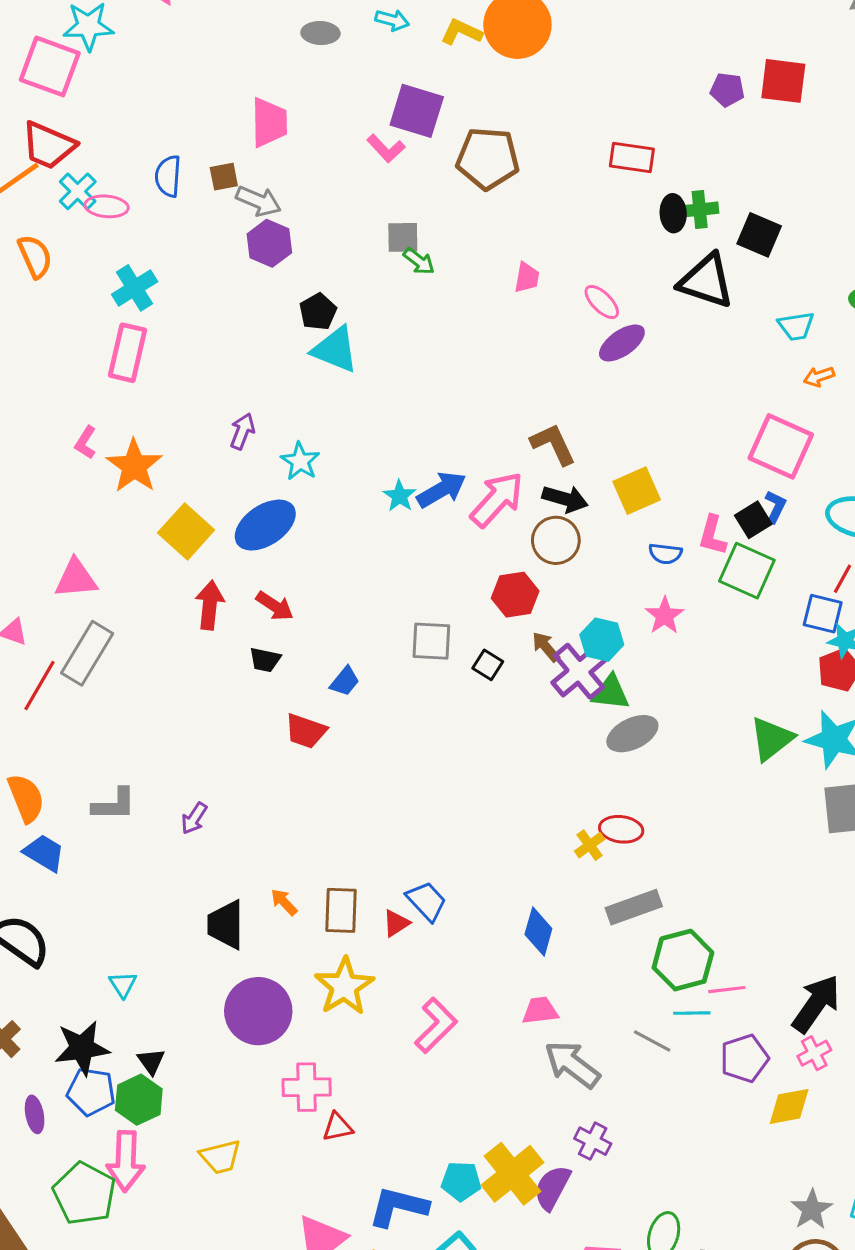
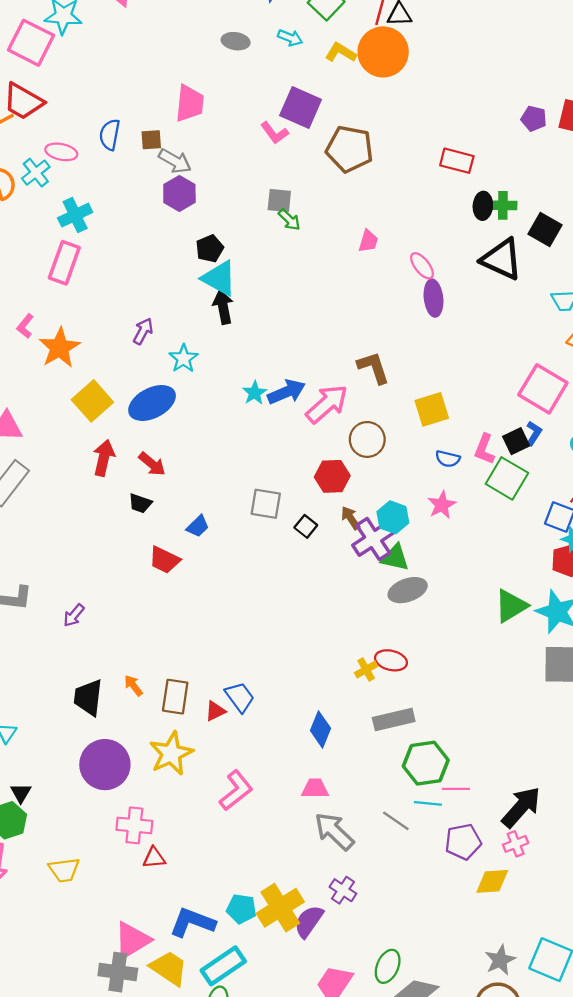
cyan cross: (78, 191) -> (36, 173), moved
purple ellipse: (622, 343) -> (433, 298), turned -68
black arrow: (565, 499) -> (223, 307), moved, turned -124

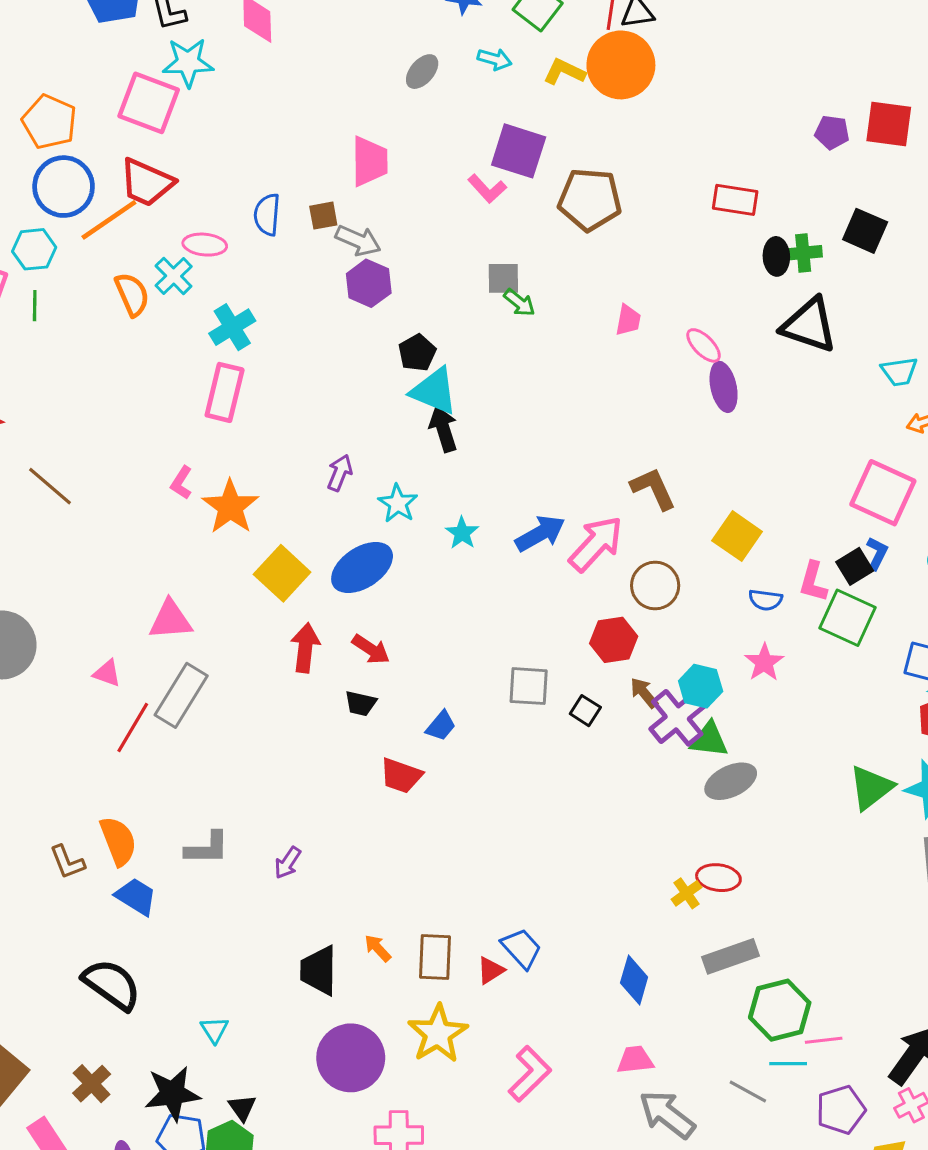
gray ellipse: (236, 41) -> (422, 72), turned -52
black square: (545, 229) -> (865, 231), moved
cyan star: (255, 393) -> (462, 533), moved
yellow square: (432, 409) -> (737, 536), turned -32

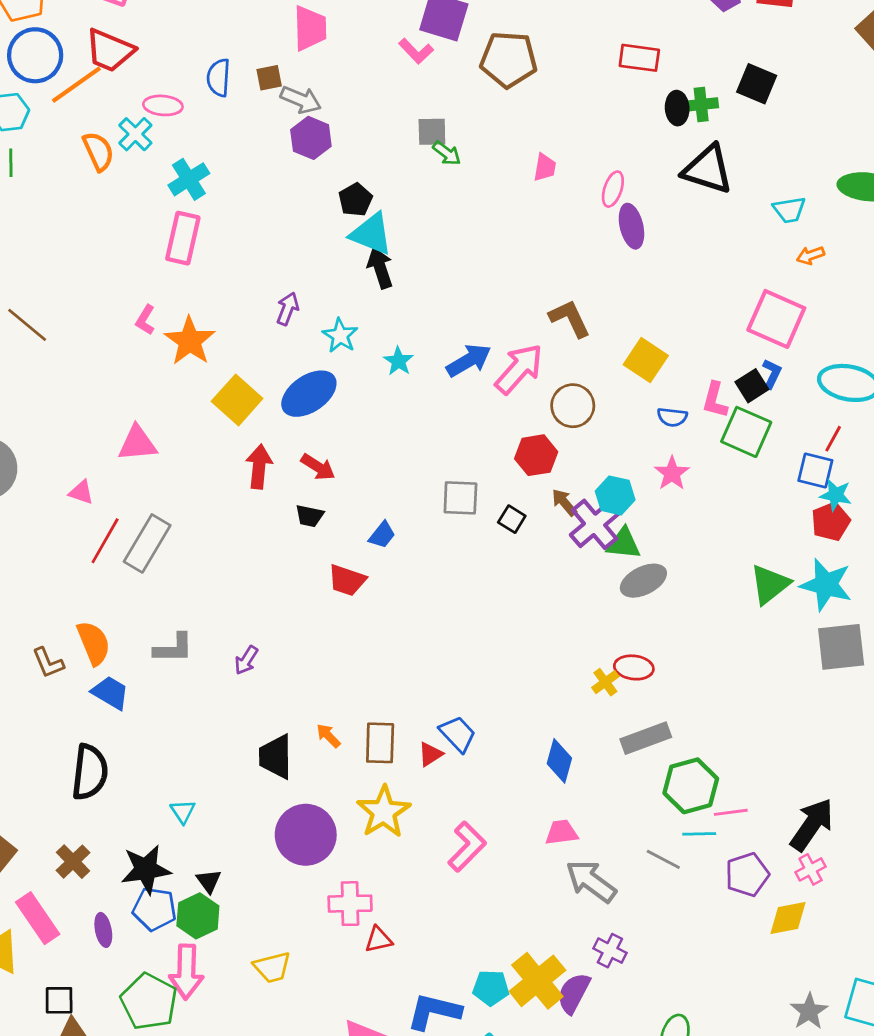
pink ellipse: (704, 345) -> (613, 189), turned 64
gray rectangle: (181, 695) -> (147, 543), moved
black semicircle: (112, 984) -> (90, 772), turned 62

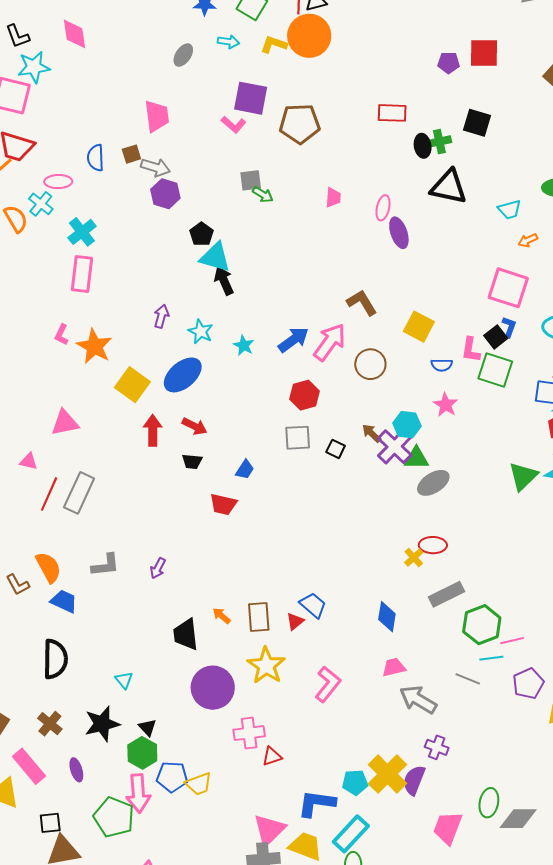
red hexagon: (536, 455) -> (305, 395), moved
blue pentagon: (155, 909) -> (172, 777), moved

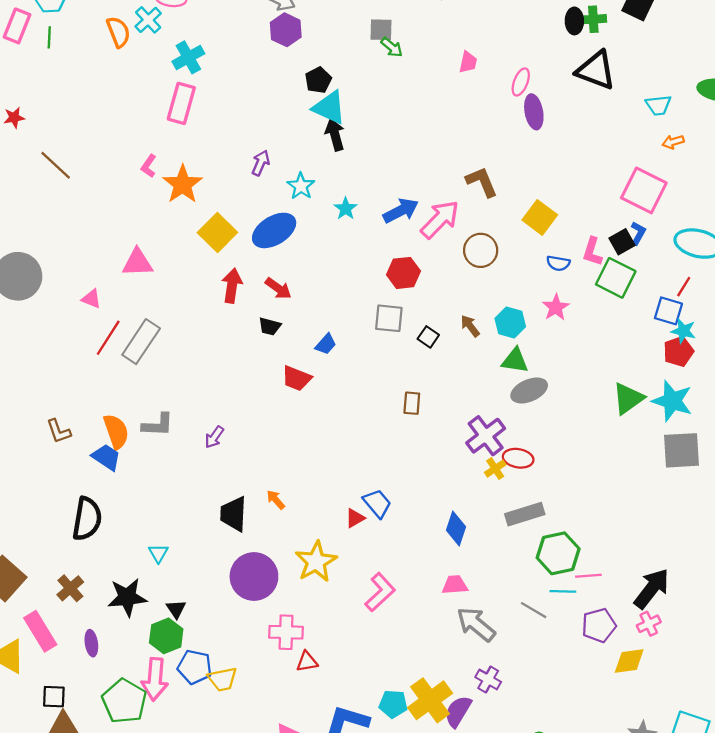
purple cross: (395, 447) -> (486, 436), moved
orange semicircle: (48, 567) -> (116, 431), moved
brown rectangle: (259, 617) -> (412, 403), moved, size x0.7

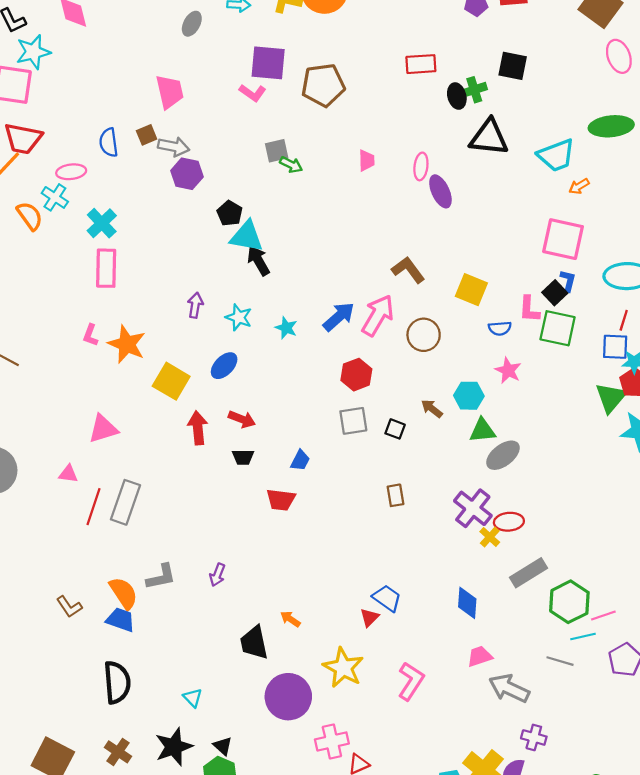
cyan trapezoid: (658, 105) -> (556, 155), size x1.5
blue ellipse: (274, 230) -> (224, 366), size x0.7
green triangle: (628, 398) -> (611, 398), moved

